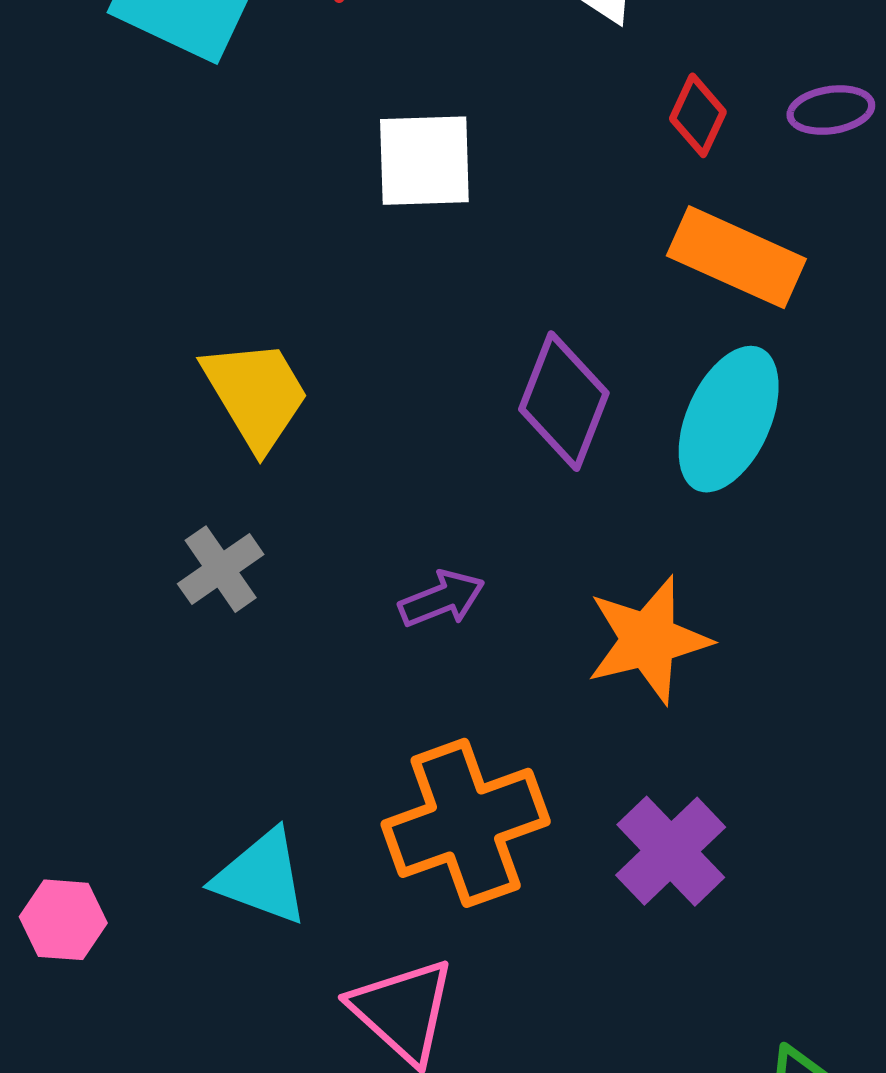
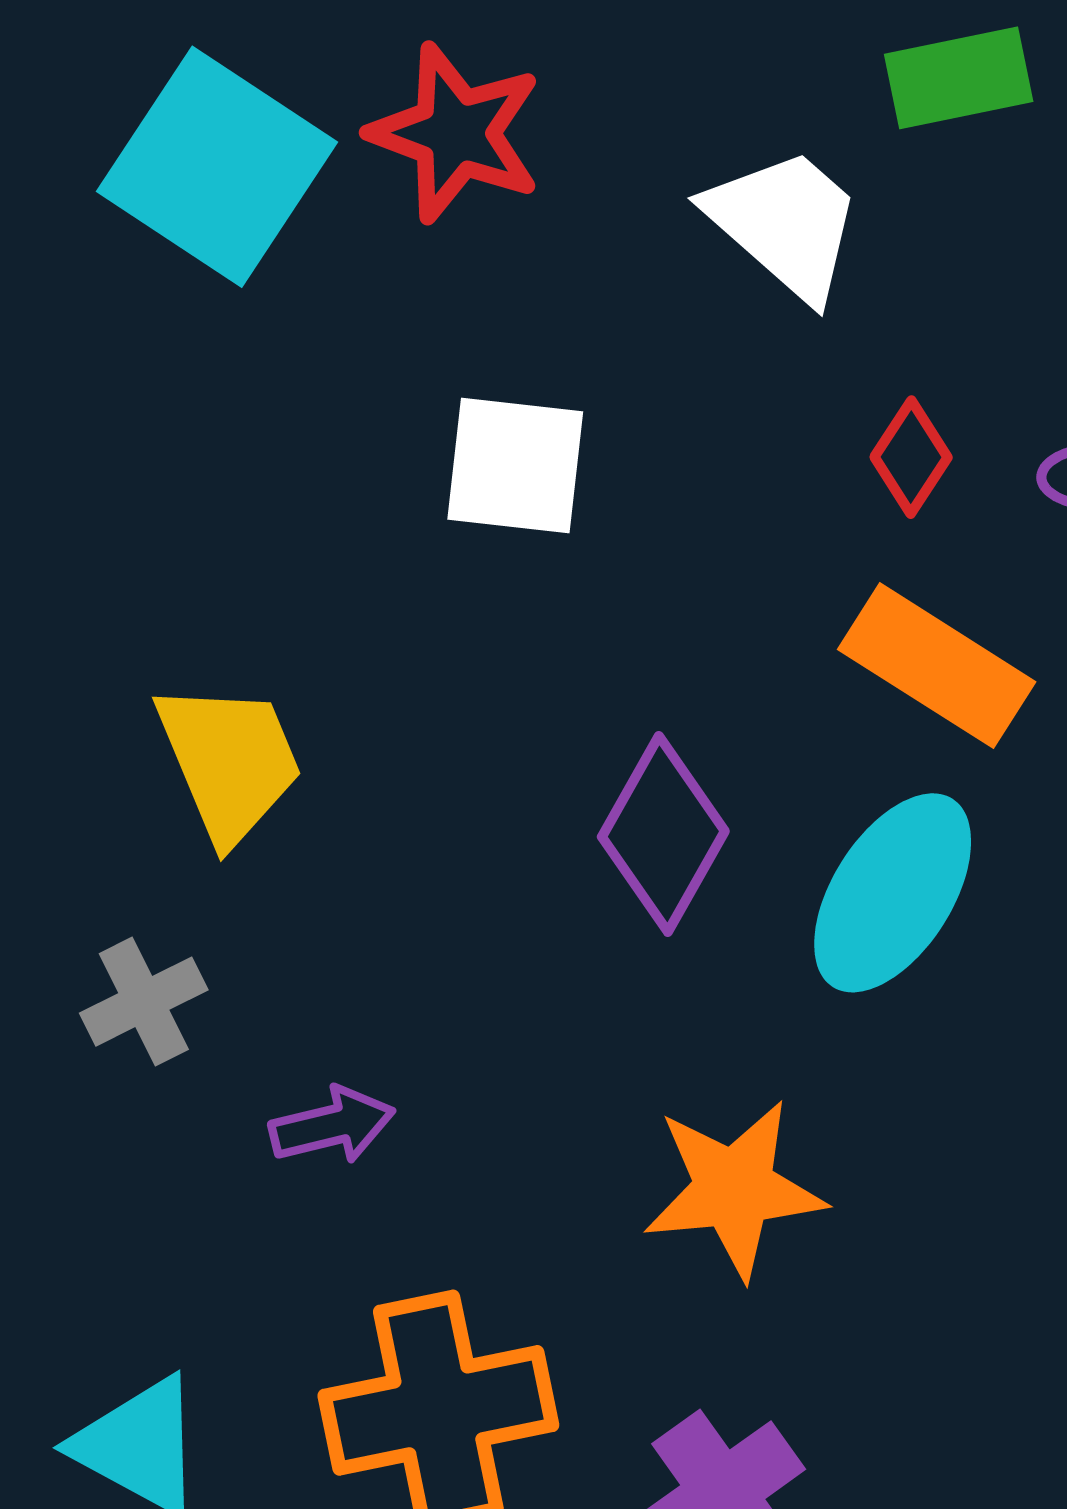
purple arrow: (442, 599) -> (332, 1125), moved

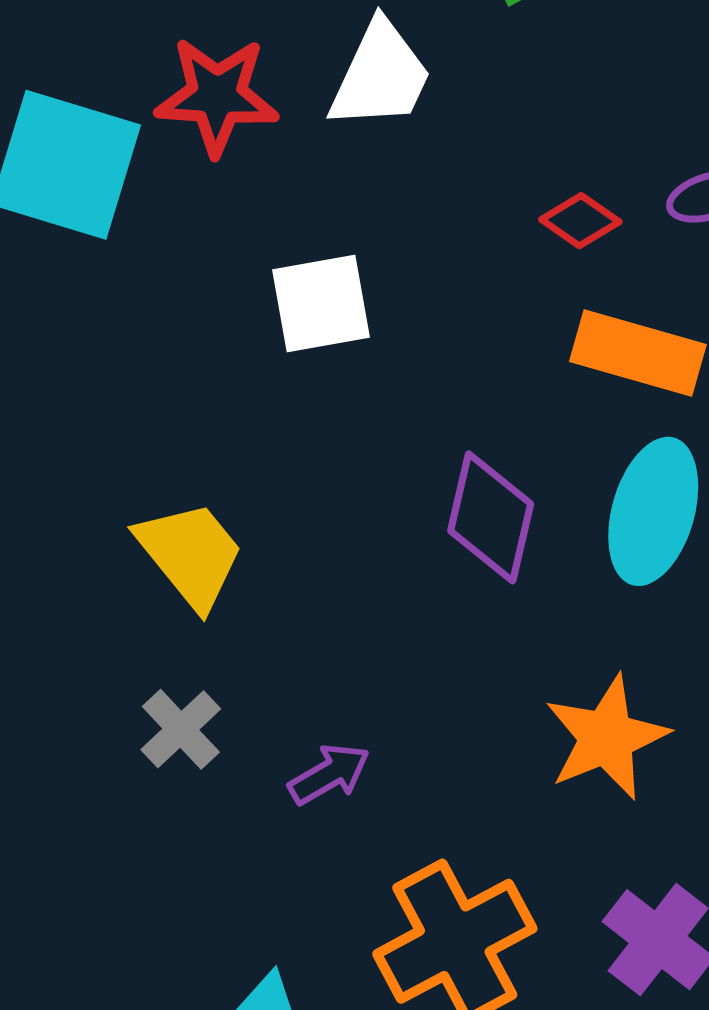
white trapezoid: (785, 223) -> (380, 76), moved, turned 90
red diamond: (911, 457) -> (580, 221), turned -72

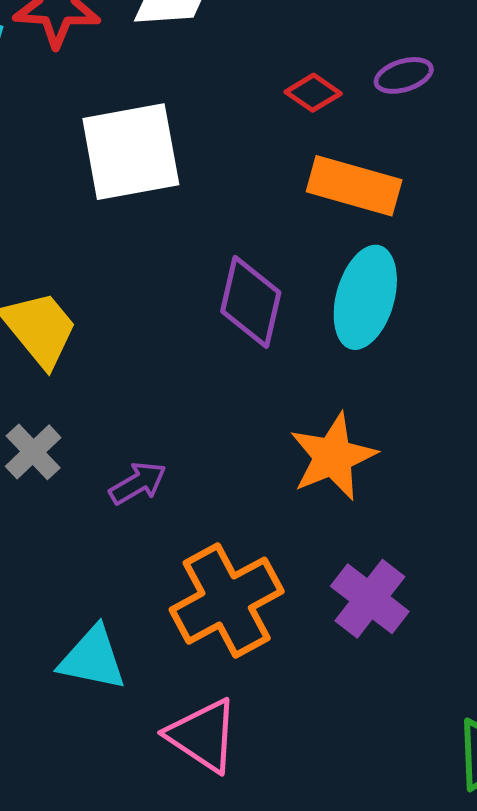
white square: (321, 303) -> (131, 152), size x1.4

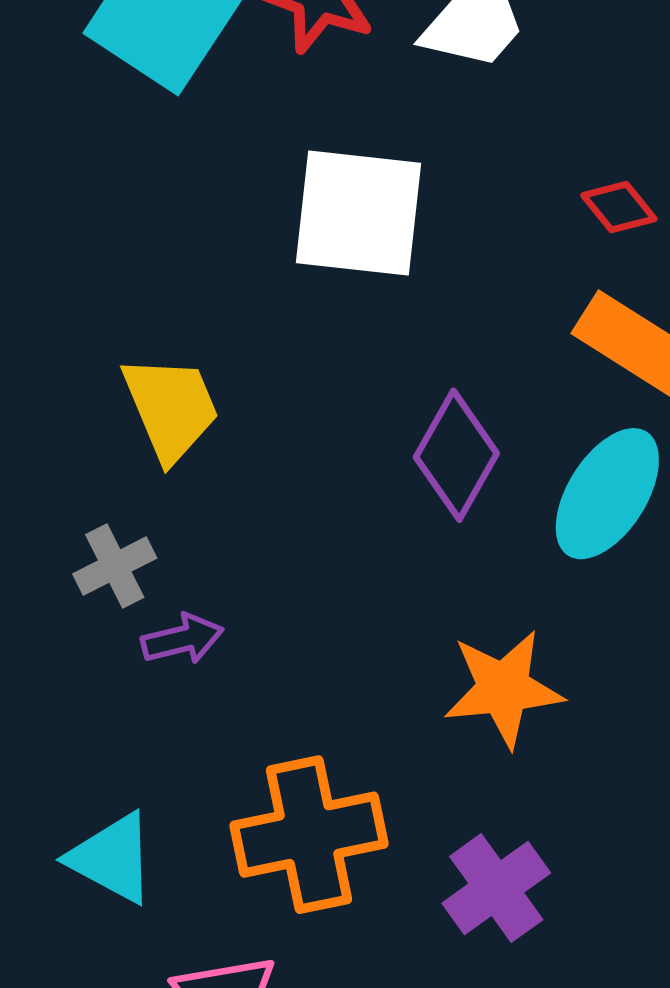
purple arrow: (138, 483) -> (182, 639), moved

